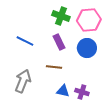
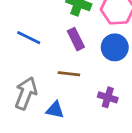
blue triangle: (63, 91) -> (55, 110), moved
purple cross: (82, 92) -> (108, 97), moved

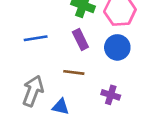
blue line: (29, 38) -> (36, 38), turned -35

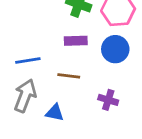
blue line: (36, 38) -> (28, 60), moved
purple rectangle: (80, 40) -> (76, 41), turned -66

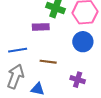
purple rectangle: (76, 41) -> (41, 27), moved

